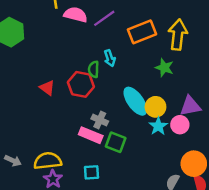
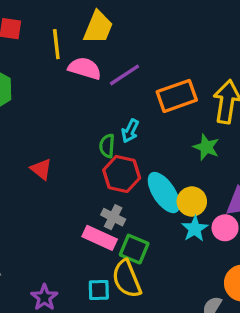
cyan arrow: (110, 58) -> (130, 131), turned 42
red hexagon: (81, 84) -> (122, 174), moved
yellow semicircle: (48, 161) -> (127, 279), moved, turned -108

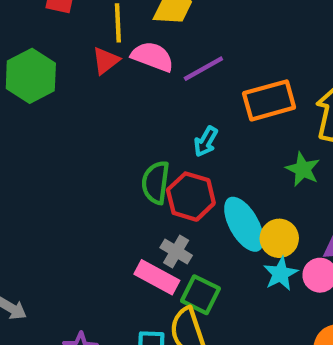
green semicircle: (107, 146) -> (156, 182), moved, size x1.4
red triangle: (41, 169) -> (106, 61), moved, turned 40

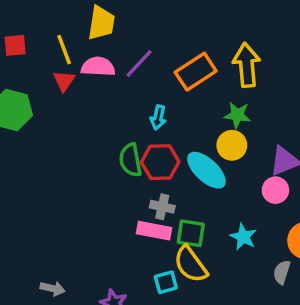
yellow circle: (279, 238) -> (232, 145), moved
cyan star: (281, 274) -> (243, 237), moved

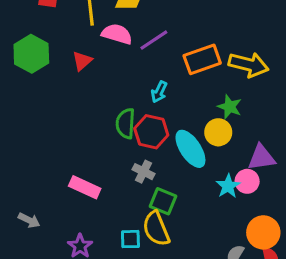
yellow arrow: (247, 65) -> (248, 65), turned 96
red triangle: (64, 81) -> (82, 61), moved
pink rectangle: (154, 231) -> (85, 187), moved
cyan star: (243, 237) -> (228, 186), moved

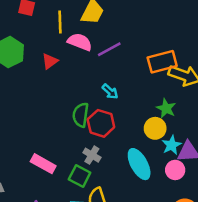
orange rectangle: (202, 59) -> (162, 62), moved
cyan arrow: (159, 92) -> (110, 92), turned -78
cyan ellipse: (190, 149) -> (139, 164), moved
cyan star: (228, 186) -> (172, 145), moved
green square: (163, 201) -> (80, 176), moved

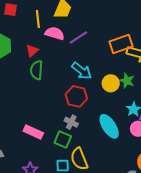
cyan arrow: (110, 92) -> (82, 71), size x1.5
green semicircle: (81, 115) -> (37, 70), moved
yellow circle: (155, 128) -> (111, 83), moved

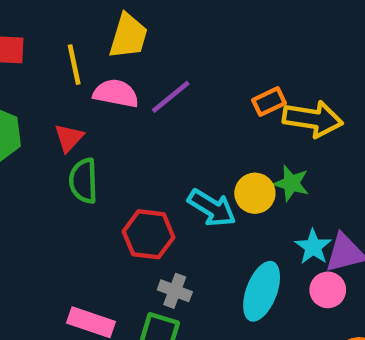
orange rectangle: (121, 44) -> (269, 102), size x0.6
cyan arrow: (82, 71) -> (212, 208), moved
red hexagon: (76, 96) -> (148, 234), moved
cyan ellipse: (109, 126) -> (262, 291), turned 60

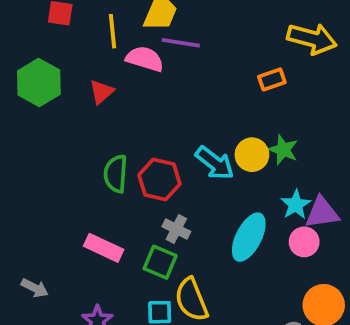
purple line: (171, 97) -> (181, 43), moved, turned 42
yellow arrow: (313, 119) -> (312, 39), moved
green semicircle: (83, 181) -> (116, 174), moved

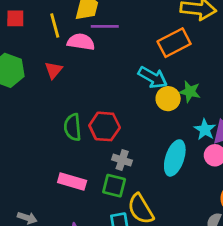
orange rectangle: (272, 79) -> (174, 43), size x1.6
cyan arrow: (215, 163) -> (153, 77), moved

